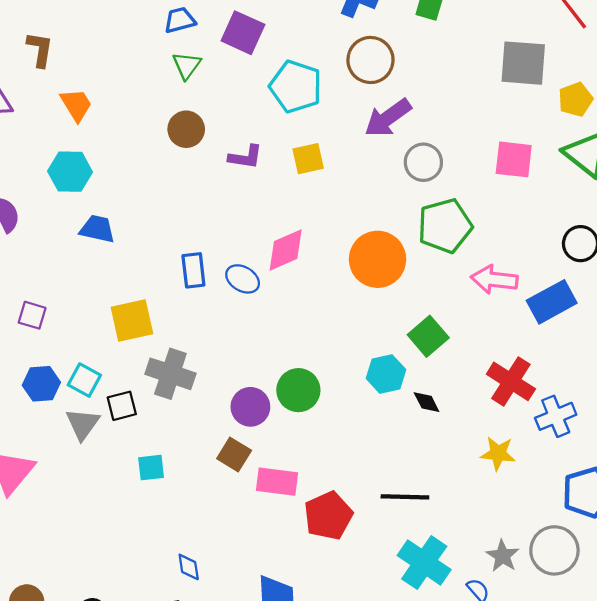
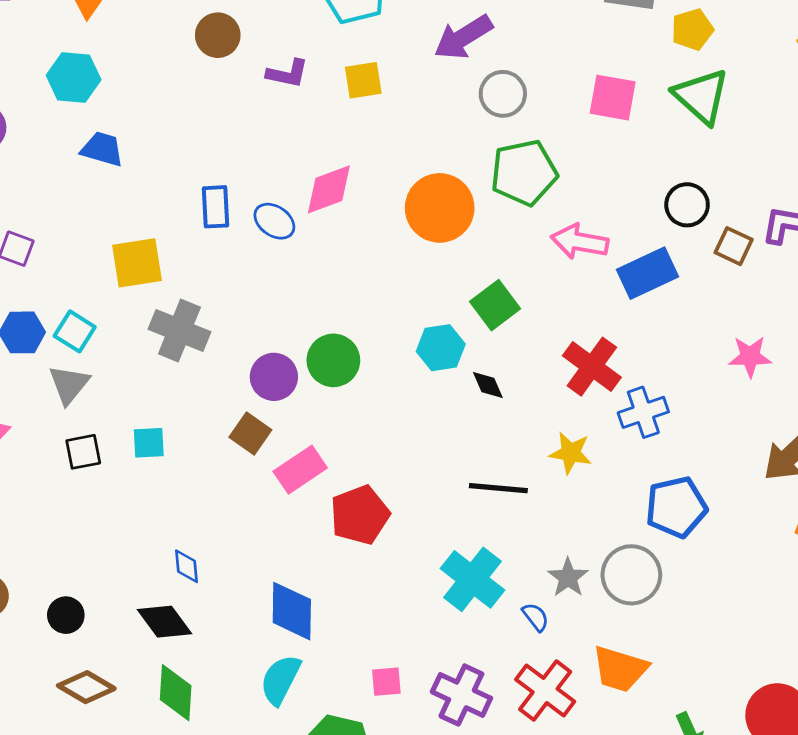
black square: (122, 406) -> (83, 452), moved
pink rectangle: (277, 482) -> (300, 470), turned -45
black line: (405, 497) -> (498, 488), moved

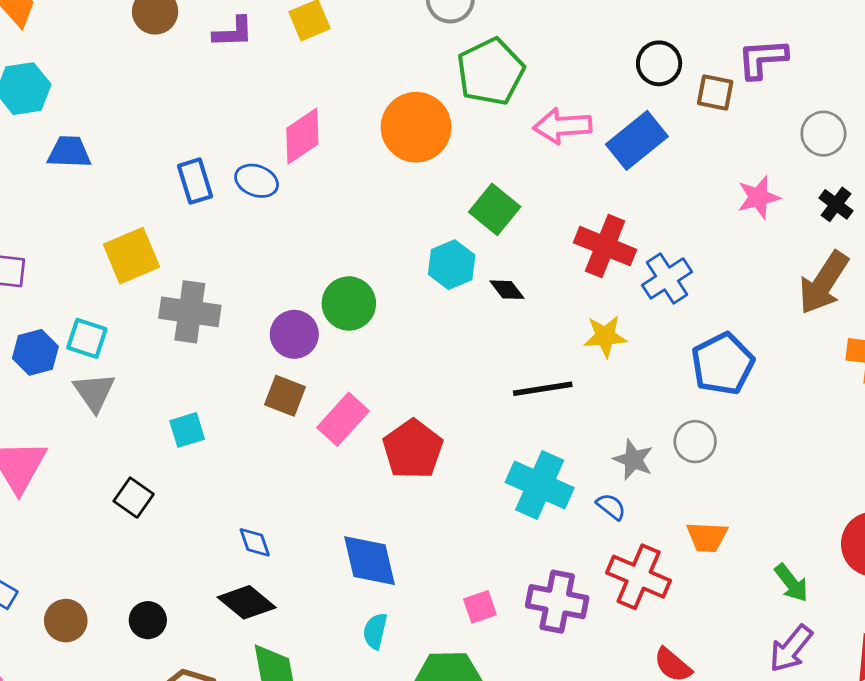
black square: (83, 452) -> (134, 498), moved, turned -30
gray circle: (631, 575) -> (695, 442), size x0.7
orange trapezoid: (620, 669) -> (707, 537), size x0.7
cyan semicircle: (280, 680) -> (375, 631), size x0.7

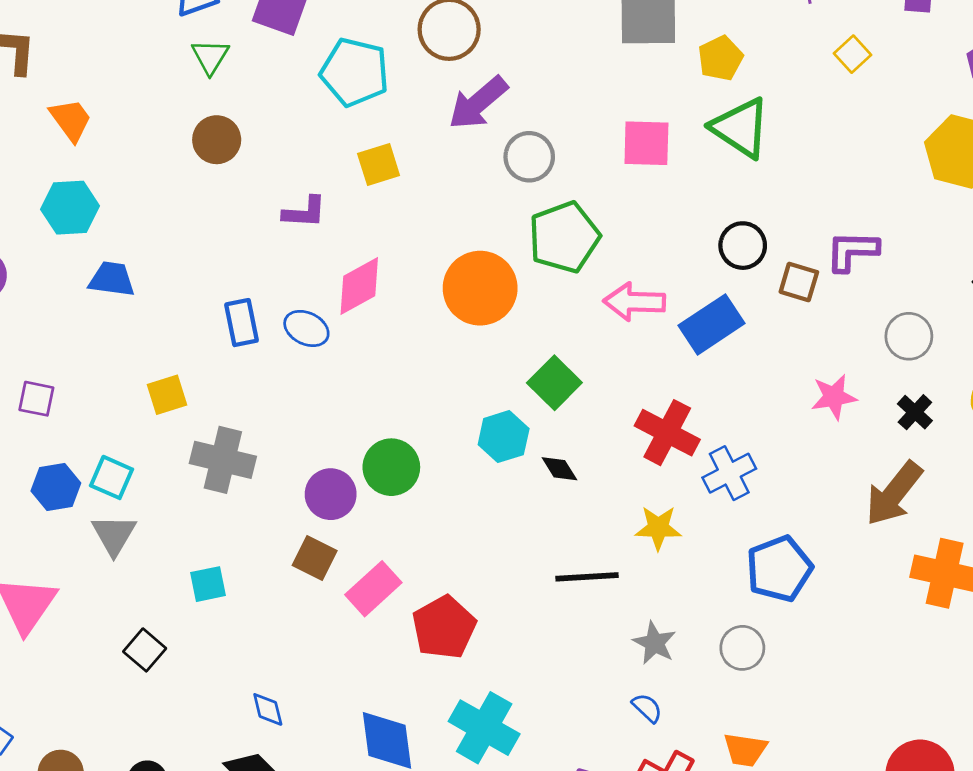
purple L-shape: (233, 32) -> (304, 212), moved
yellow square: (131, 256) -> (167, 395), size x0.7
gray star: (633, 460) -> (654, 643), moved
cyan cross: (540, 485) -> (484, 728), moved

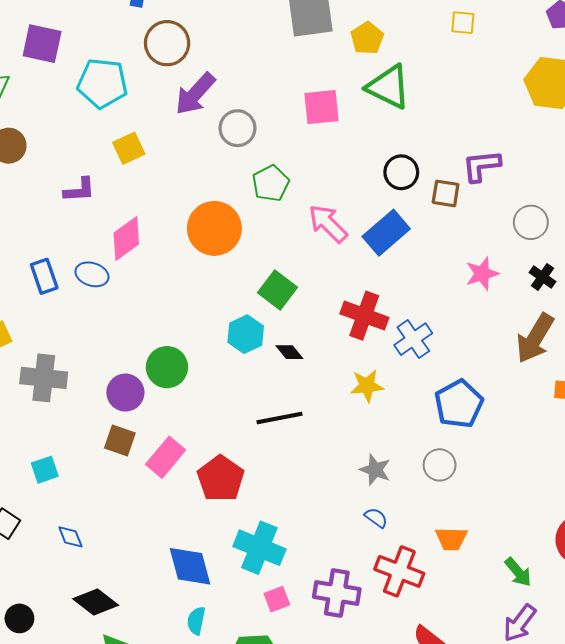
yellow square: (853, 54) -> (463, 23), turned -35
green pentagon: (564, 237) -> (271, 183), size x0.7
pink arrow: (634, 302) -> (328, 224), turned 51
black line: (587, 577) -> (280, 418), moved
blue diamond: (268, 709) -> (70, 537), moved

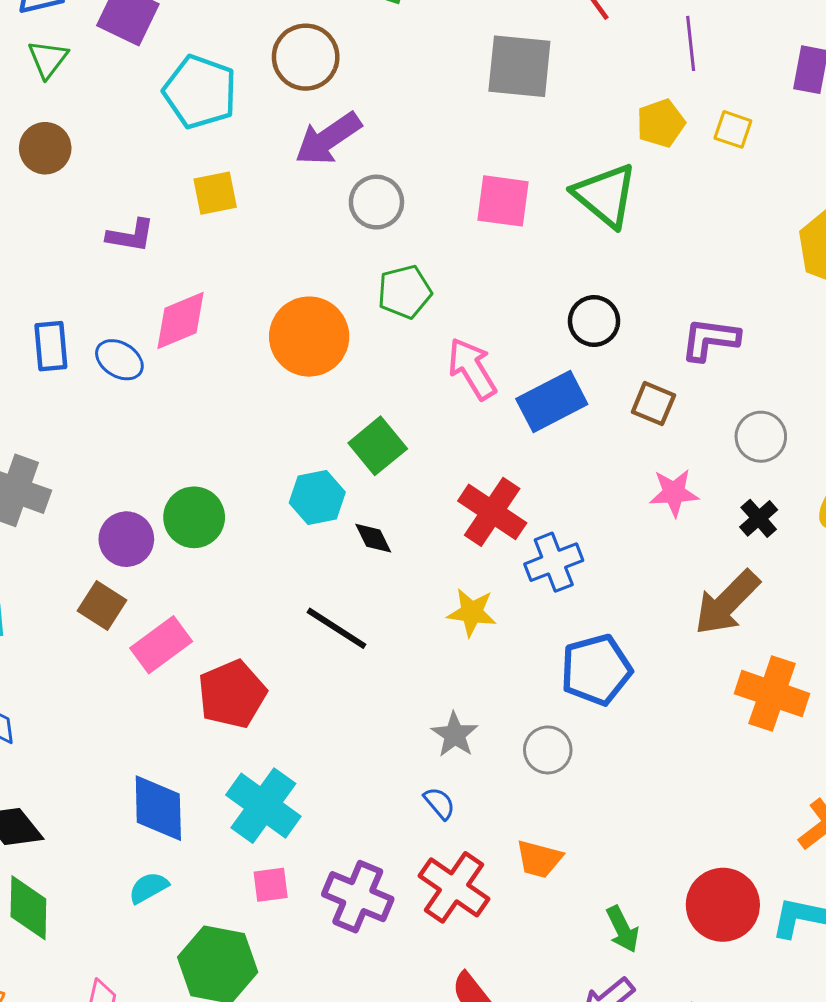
yellow pentagon: (367, 38) -> (661, 123), moved
brown square: (446, 193) -> (653, 404), moved
black line: (280, 418) -> (337, 628), turned 30
cyan semicircle: (196, 621) -> (149, 888), turned 36

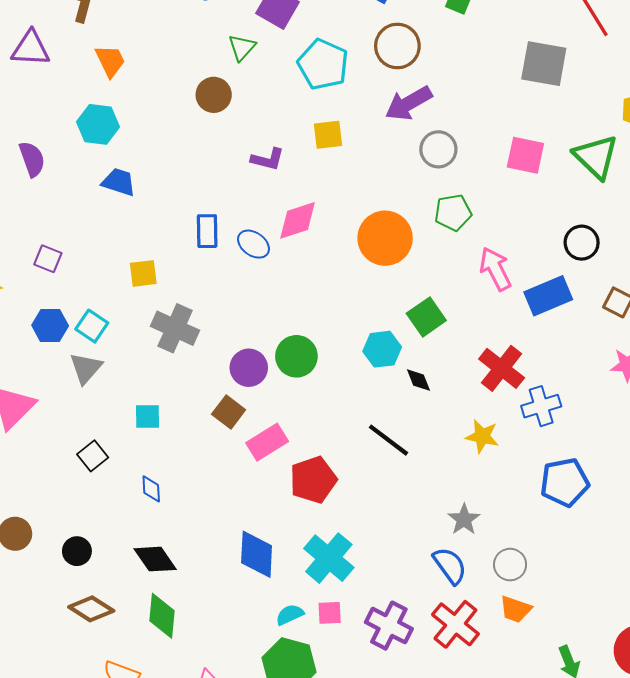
green triangle: (48, 59) -> (242, 47), moved
gray circle: (548, 750) -> (510, 565), moved
blue semicircle: (439, 803) -> (450, 566), size x1.6
cyan semicircle: (149, 888) -> (290, 615), moved

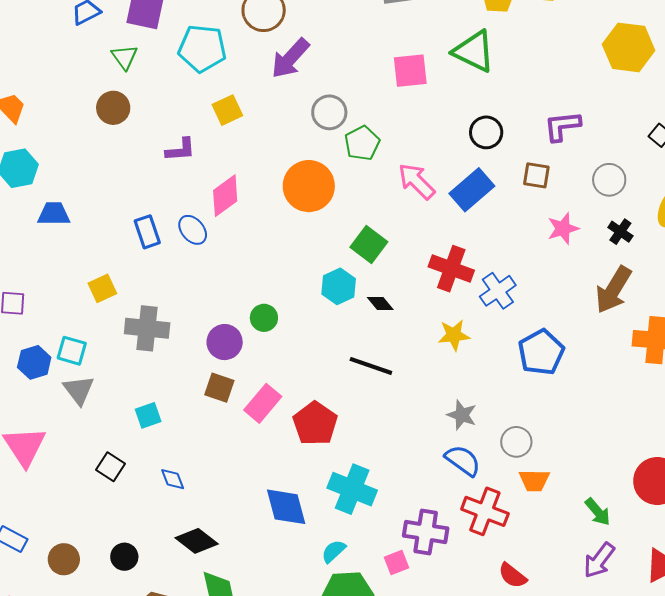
gray circle: (438, 149) -> (329, 112), moved
blue ellipse: (253, 244) -> (193, 230), turned 32
green circle: (296, 356) -> (264, 318), size x0.7
pink square: (330, 613) -> (396, 563), moved

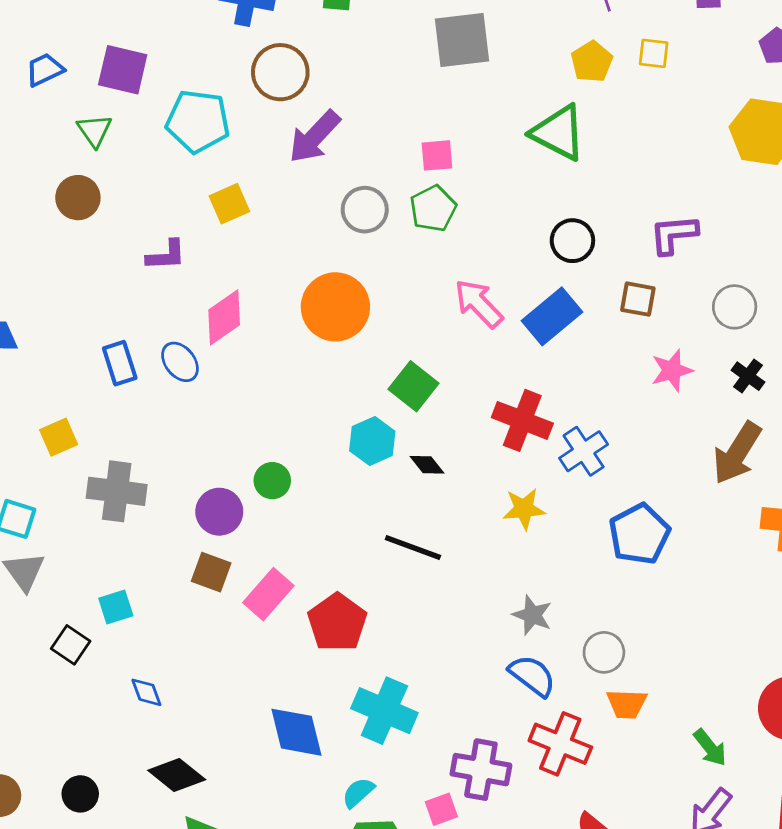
pink square: (410, 71) -> (437, 155), moved, size x0.7
green pentagon: (362, 143) -> (433, 208), moved
black square: (110, 467) -> (71, 645), moved

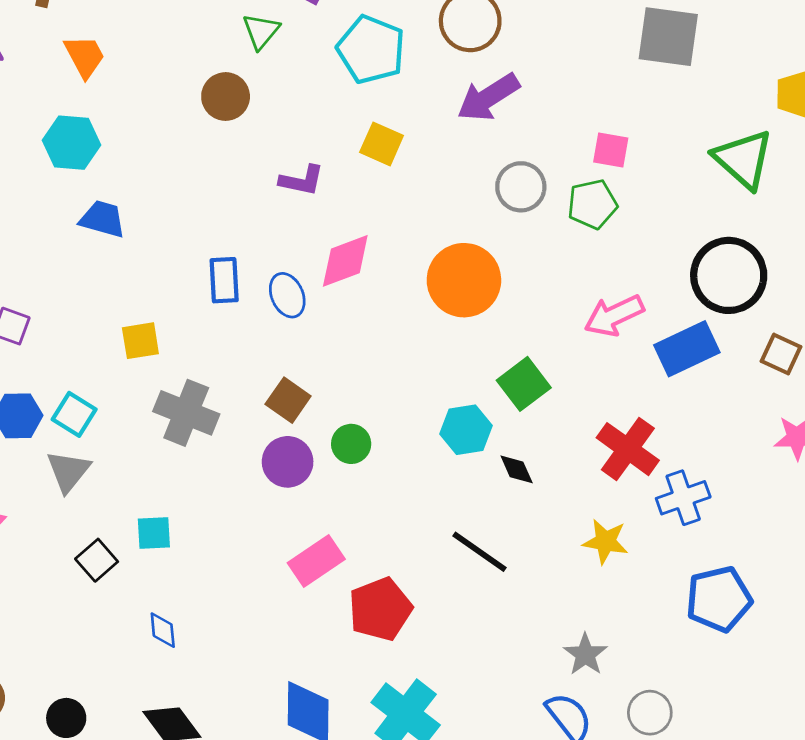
yellow square: (229, 204) -> (382, 144), turned 33
black circle: (572, 241) -> (729, 275), size x1.6
pink arrow: (479, 304) -> (614, 316), turned -86
brown square: (211, 572) -> (288, 400), moved

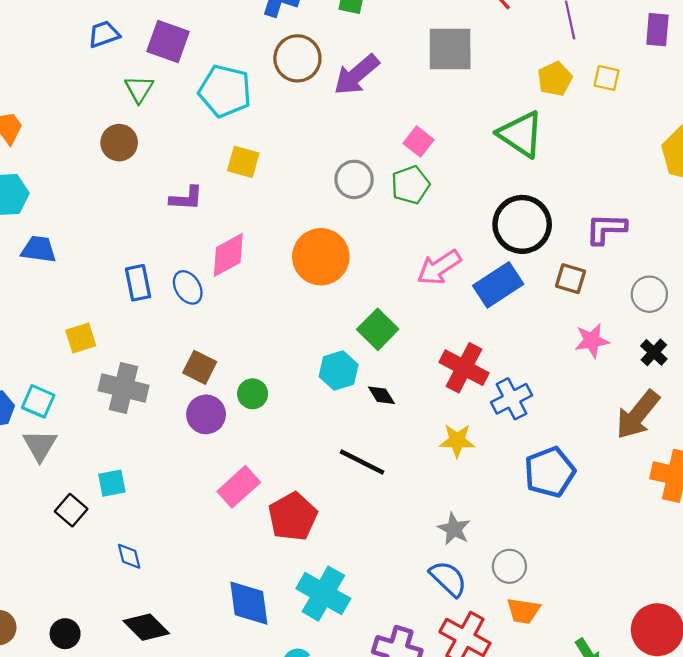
purple arrow: (488, 97) -> (356, 75), moved
pink square: (611, 150) -> (419, 142), turned 36

